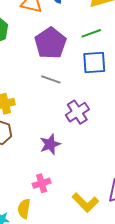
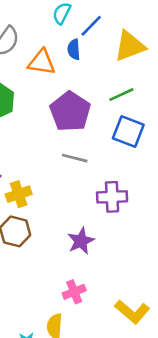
blue square: (94, 62) -> (128, 131), turned 30
purple cross: (77, 112) -> (112, 197), turned 35

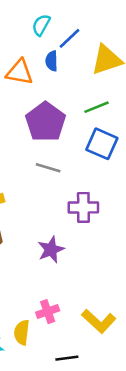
pink cross: (74, 292) -> (48, 312), moved

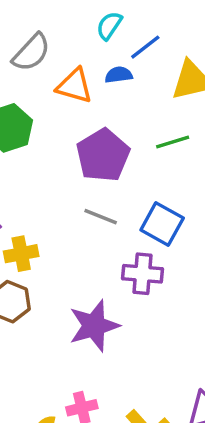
blue semicircle: (52, 61) -> (119, 75), turned 78
blue square: (102, 144) -> (162, 224), moved
purple star: (51, 250) -> (94, 326), size x1.4

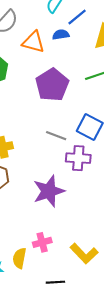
gray line: (101, 217) -> (56, 136), moved

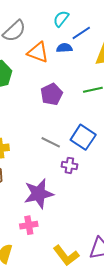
purple pentagon: (52, 85) -> (52, 94), size x0.7
purple cross: (78, 158) -> (69, 165), size x0.7
pink cross: (42, 242) -> (29, 225), moved

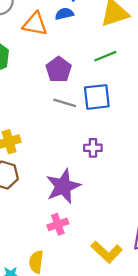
blue square: (83, 137) -> (97, 97), moved, turned -30
gray line: (51, 142) -> (65, 103), moved

